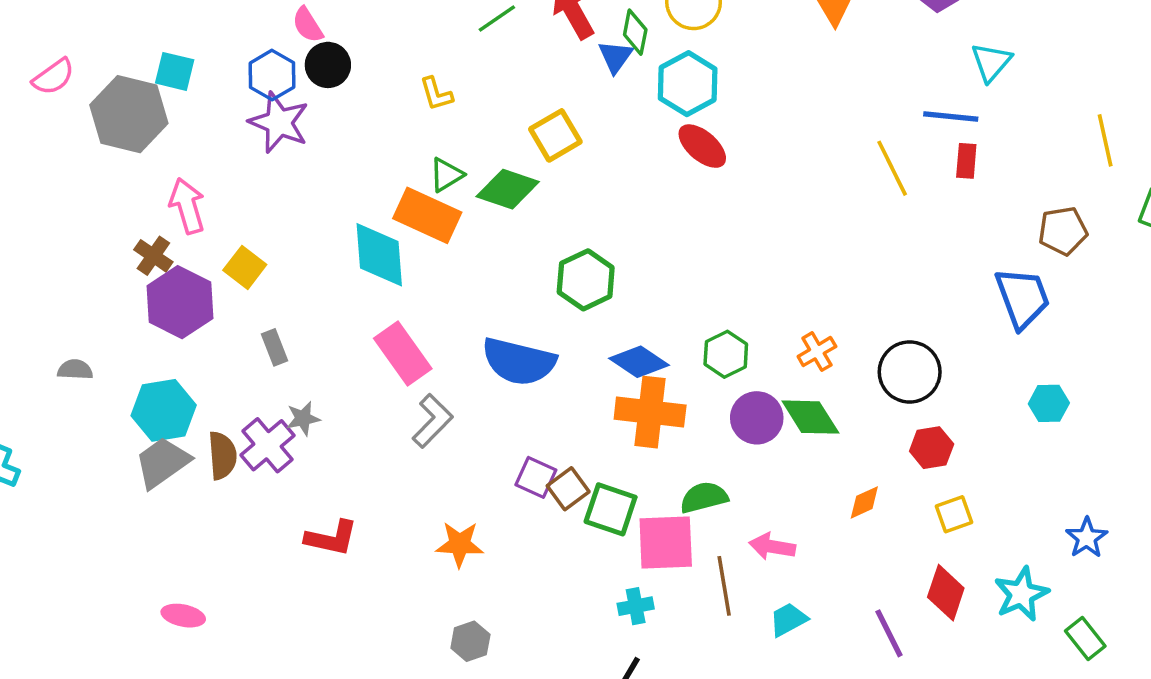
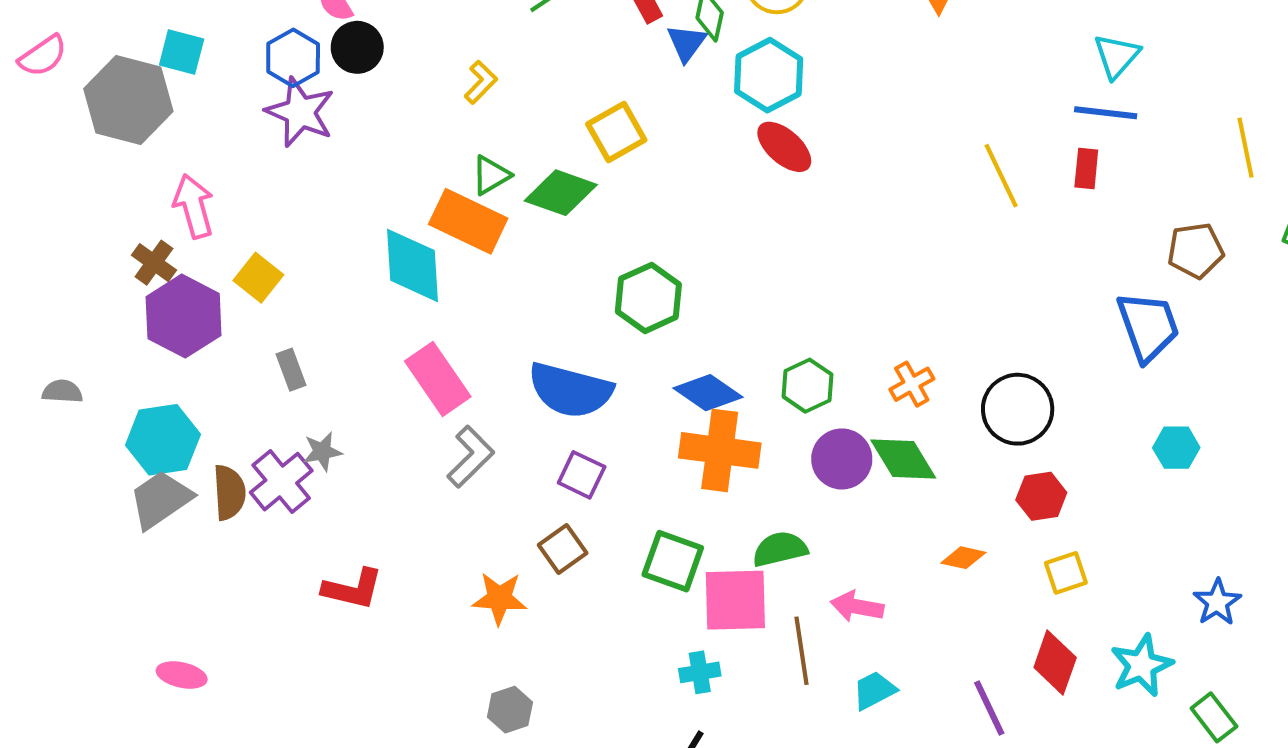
yellow L-shape: (436, 94) -> (481, 82), turned -120
blue line: (951, 117) -> (1106, 113), moved
purple square: (536, 477) -> (582, 475), moved
brown square: (568, 489) -> (563, 549), moved
orange diamond: (864, 502) -> (963, 558), turned 36

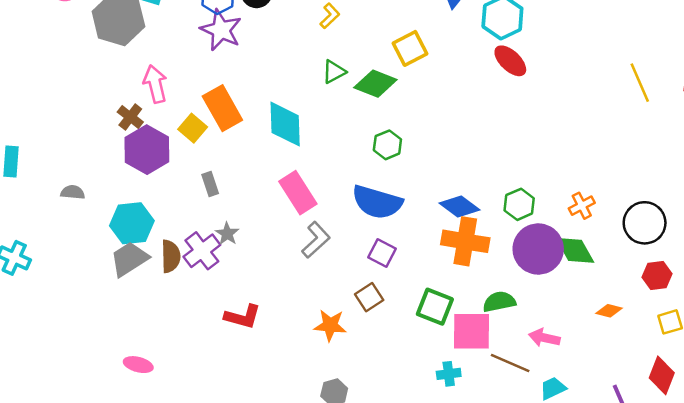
orange rectangle: (468, 221) -> (222, 108), moved, turned 33
green hexagon: (648, 298) -> (387, 145), moved, size x0.7
gray star: (322, 452) -> (227, 234), turned -30
purple circle: (842, 459) -> (538, 249), size x1.4
brown line: (801, 651) -> (510, 363), turned -60

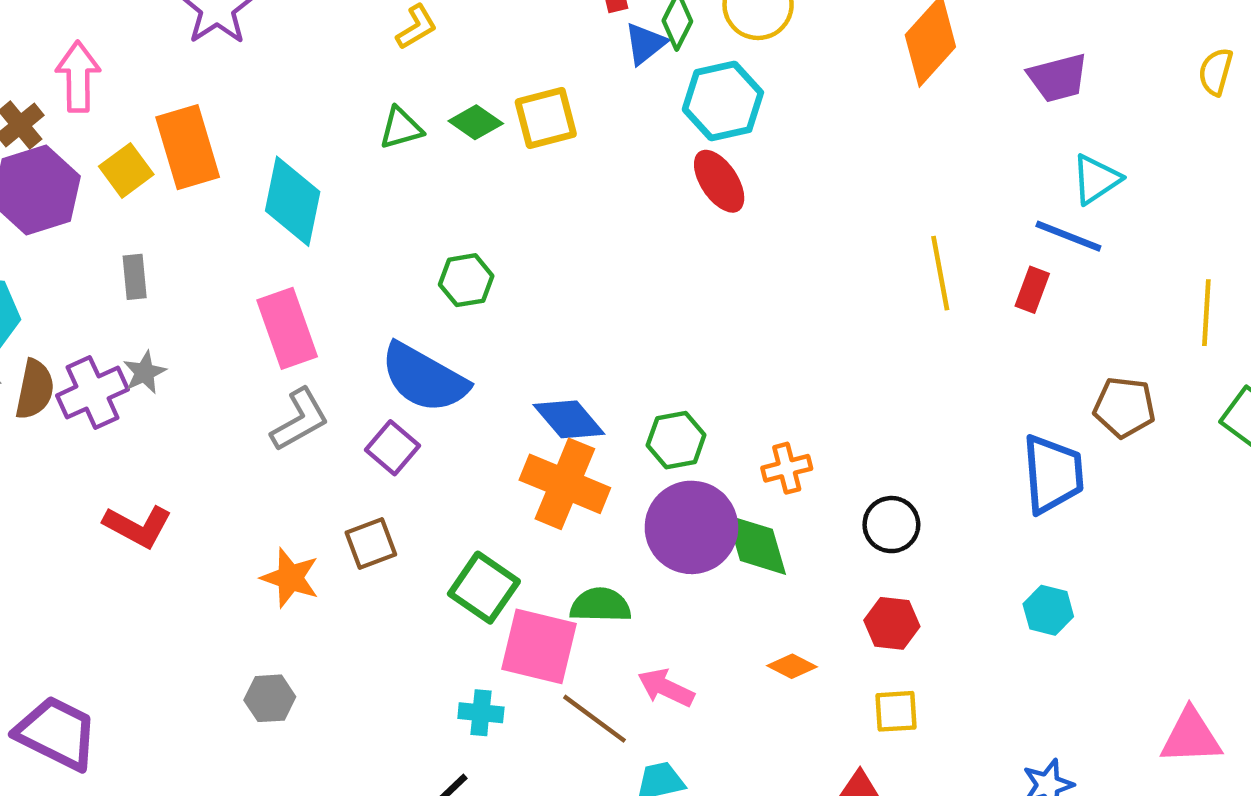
green diamond: (375, 84) -> (476, 122), moved, size x0.7
black circle: (645, 223) -> (891, 525), size x0.7
purple square: (382, 253) -> (392, 448), moved

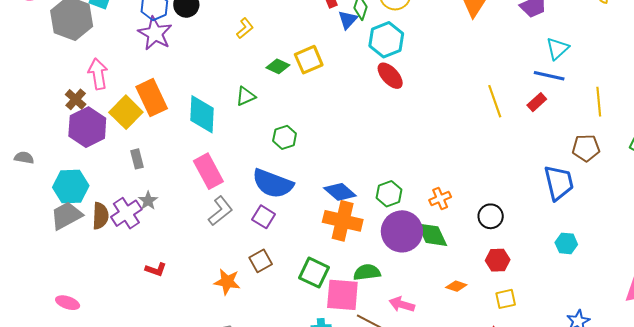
green triangle: (401, 128) -> (246, 96), moved
yellow square: (126, 170) -> (126, 112), size x1.4
red rectangle: (1032, 290) -> (537, 102), turned 36
yellow line: (1206, 313) -> (599, 102), moved
red L-shape: (138, 526) -> (156, 269), size x0.7

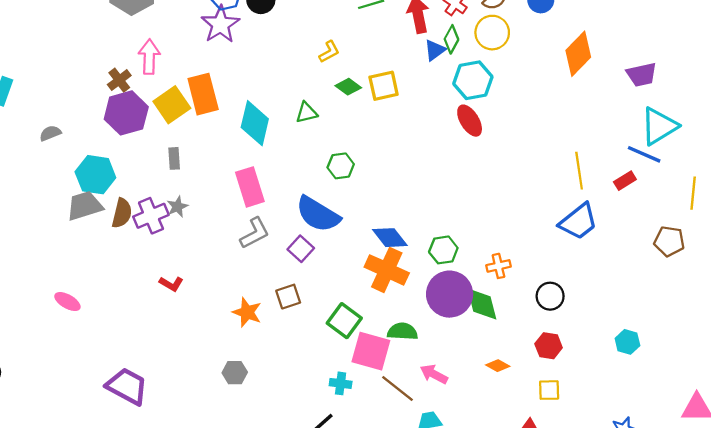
yellow L-shape: (245, 28) -> (329, 52), moved
cyan triangle: (558, 49) -> (659, 126), size x1.5
gray semicircle: (24, 158) -> (50, 133), turned -42
blue trapezoid: (559, 183) -> (578, 222), moved, turned 54

